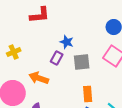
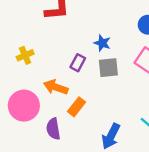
blue star: (67, 42) -> (102, 43), moved
orange rectangle: (88, 94) -> (77, 107), moved, turned 42

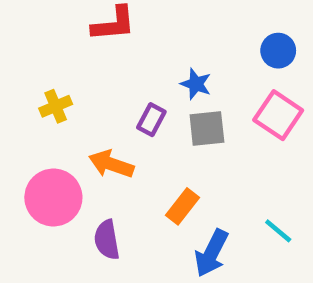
orange rectangle: (77, 107) -> (182, 206), moved

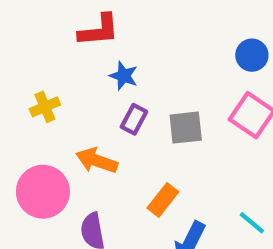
blue star: (196, 84) -> (124, 76), moved

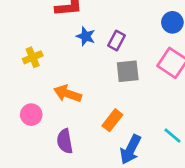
purple rectangle: (134, 119) -> (117, 41), moved
pink circle: (43, 192) -> (31, 115), size x0.6

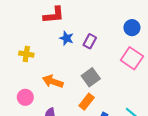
yellow cross: (33, 57) -> (26, 54), turned 32
gray square: (128, 71) -> (91, 77), moved, turned -30

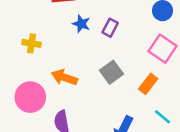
pink circle: (25, 97) -> (30, 97), size x1.5
orange rectangle: (87, 102) -> (148, 84), moved

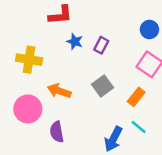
yellow cross: (32, 43) -> (29, 60), size x1.5
cyan line: (163, 117) -> (139, 127), moved

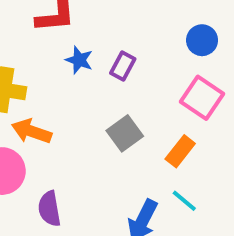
orange arrow: (59, 91) -> (32, 131), moved

